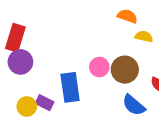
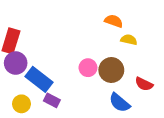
blue rectangle: (70, 87) -> (39, 79), moved, turned -44
purple rectangle: (45, 103) -> (52, 100), moved

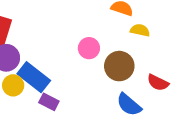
pink circle: (88, 68) -> (89, 48), moved
yellow circle: (21, 104) -> (13, 85), moved

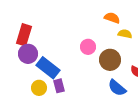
yellow circle: (13, 85) -> (39, 88), moved
purple rectangle: (49, 102) -> (59, 86), turned 48

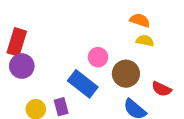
orange semicircle: (112, 18) -> (140, 20), moved
blue rectangle: (48, 68) -> (83, 84), moved

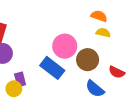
pink circle: (98, 57) -> (65, 46), size x1.5
purple rectangle: (61, 107) -> (20, 79), moved

